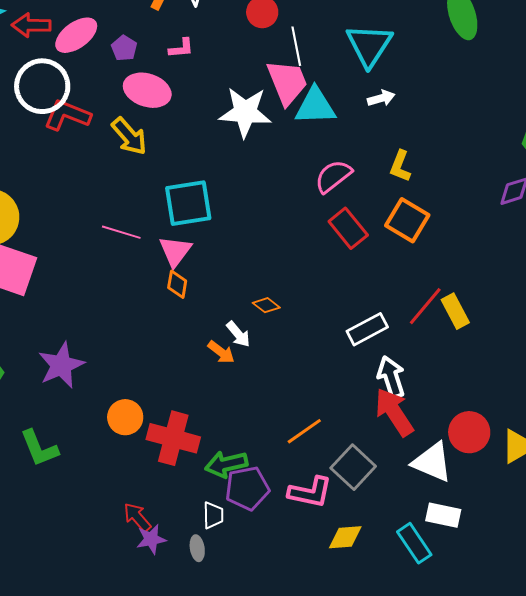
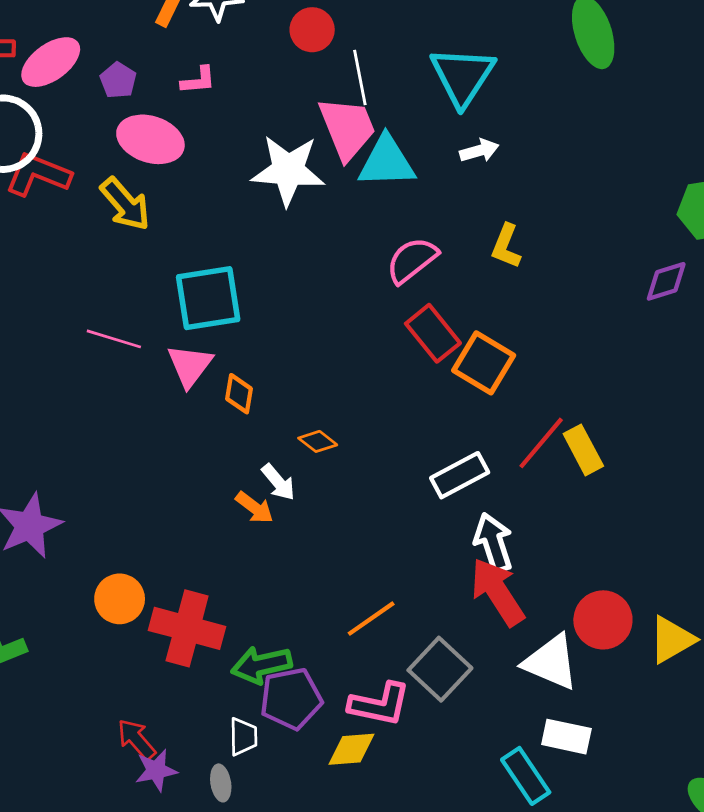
orange square: (407, 220) -> (484, 363), moved
orange diamond: (177, 284) -> (239, 394), moved
yellow diamond: (345, 537) -> (351, 749), moved

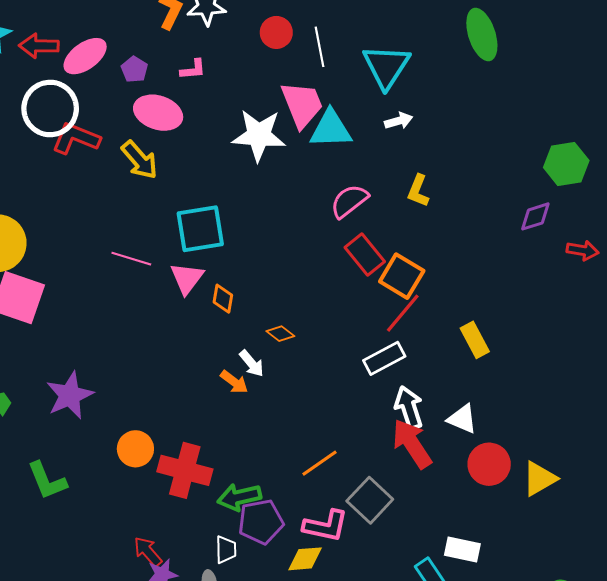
white line: (360, 78) -> (319, 47), moved
red line: (541, 443) -> (403, 313), moved
white triangle: (551, 662) -> (462, 419), moved, size x0.7

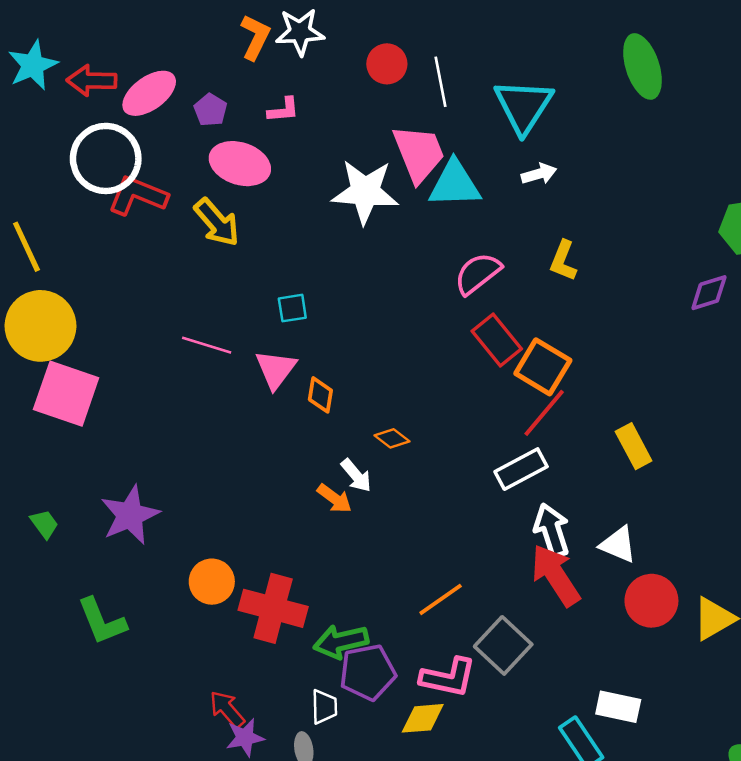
cyan square: (200, 229) -> (292, 308), size x0.5

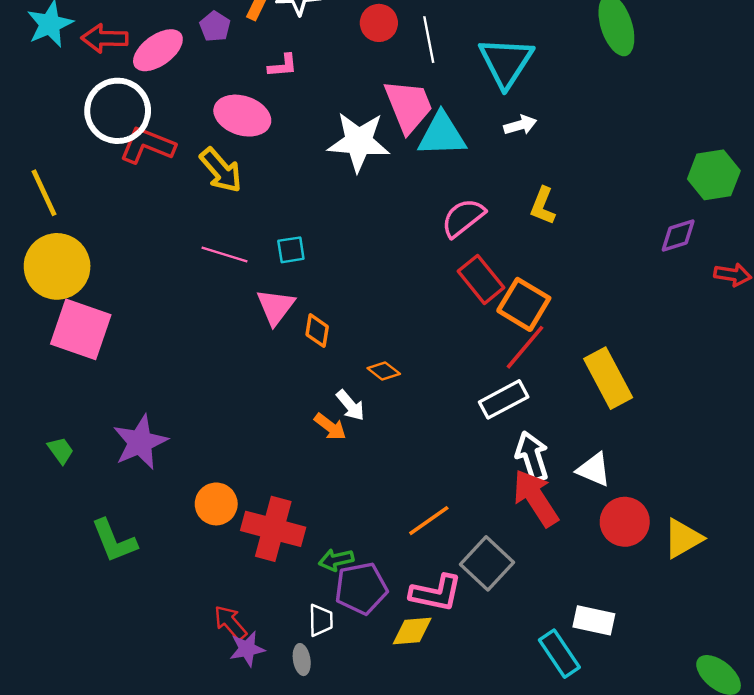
purple pentagon: (210, 110) -> (215, 26), moved
pink line: (207, 345) -> (224, 255), moved
yellow rectangle: (634, 446) -> (608, 378), size x1.4
green arrow: (341, 642) -> (336, 560), size x0.7

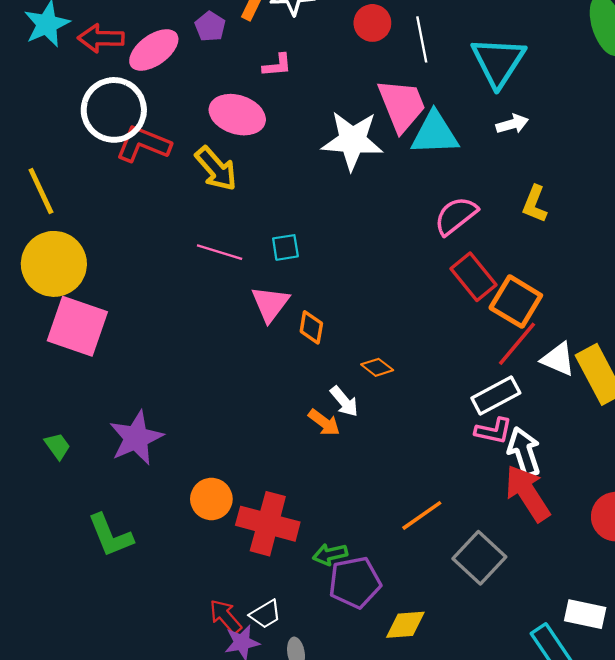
white triangle: (594, 470) -> (558, 359), moved
pink L-shape: (436, 593) -> (493, 431), moved, size x0.7
white trapezoid: (321, 620) -> (265, 614), moved, turned 60

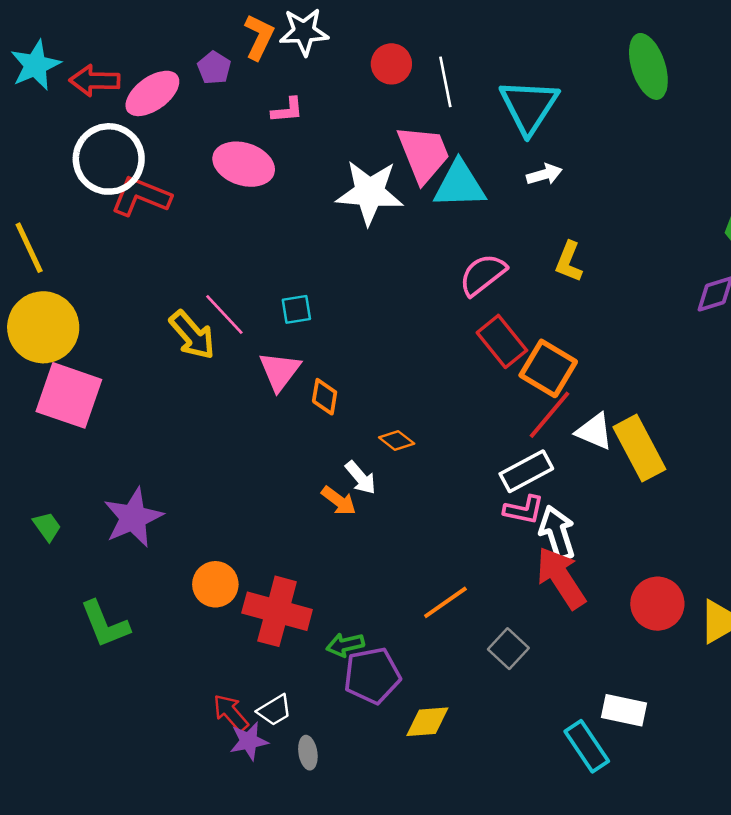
yellow arrow: (216, 169) -> (192, 335), moved
pink line: (220, 252) -> (224, 314), turned 30
gray square: (479, 558) -> (508, 649), size x0.7

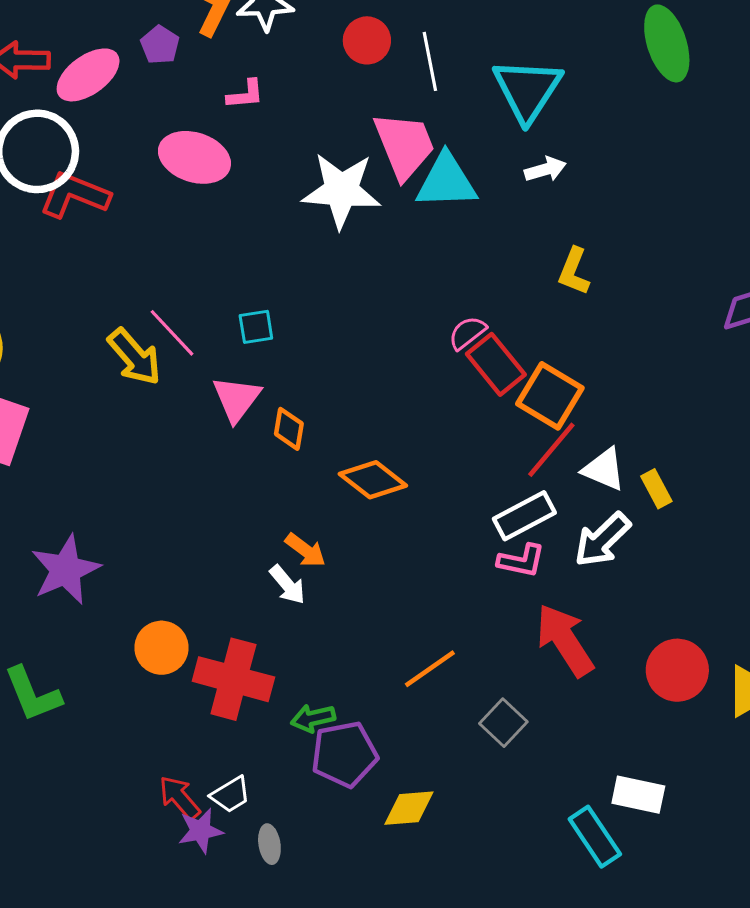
pink semicircle: (483, 275) -> (467, 333), moved, size x0.7
orange diamond: (397, 440) -> (373, 480), size x1.6
yellow rectangle: (639, 448) -> (656, 489), size x0.5
white arrow: (361, 478) -> (287, 585), moved
white arrow: (557, 533) -> (602, 540), moved, turned -116

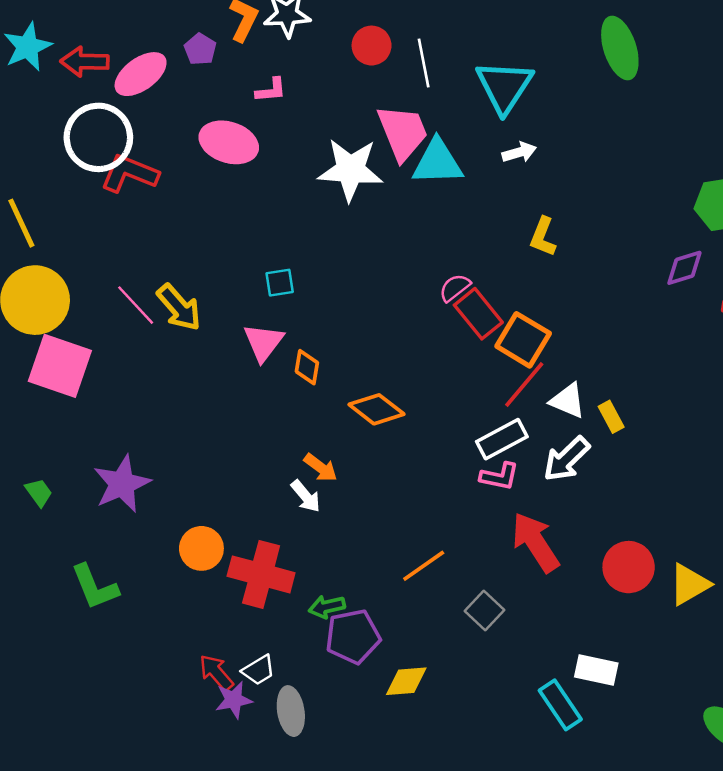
pink line: (172, 333) -> (136, 305), moved
gray ellipse: (269, 844) -> (291, 711), size x1.5

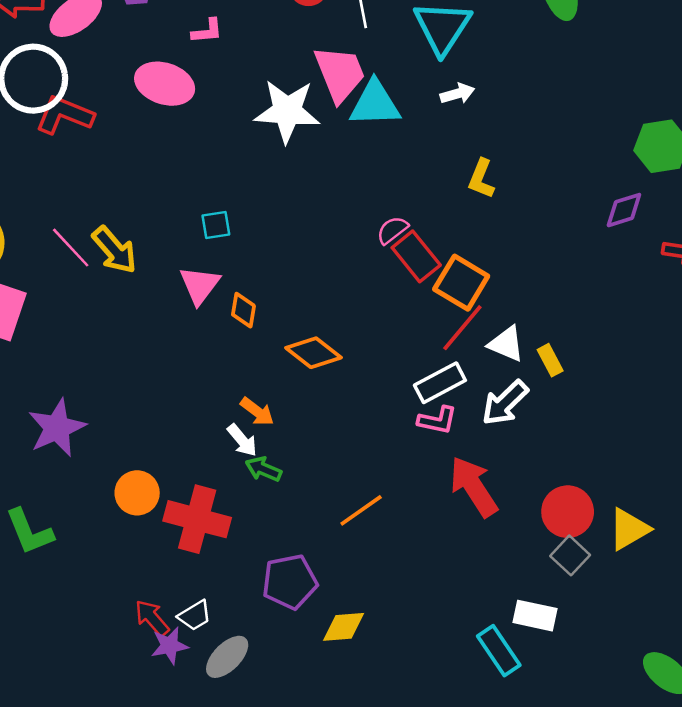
green arrow: (327, 607) -> (263, 469), moved, turned 36
gray square: (485, 610) -> (570, 555), moved
gray ellipse: (291, 711) -> (227, 657), turned 54

